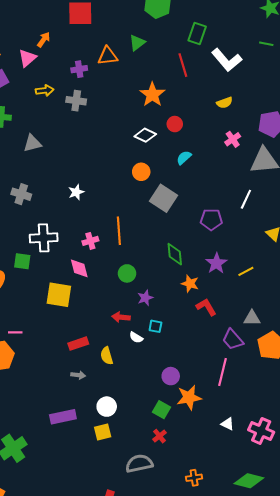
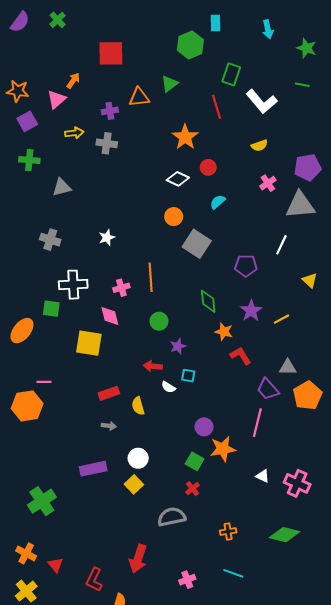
yellow square: (103, 432) -> (134, 484), turned -30

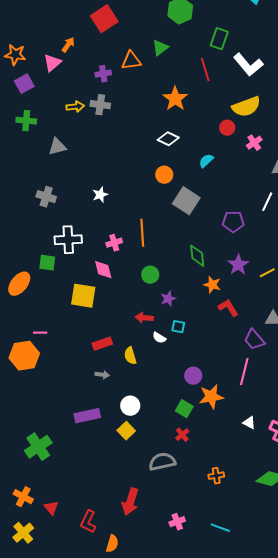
red square: (111, 53) -> (104, 19), turned -32
yellow arrow: (74, 133) -> (75, 107), moved
yellow semicircle: (259, 145) -> (246, 107), size x1.8
red circle: (208, 167) -> (227, 128), moved
cyan line: (233, 573) -> (220, 528), moved

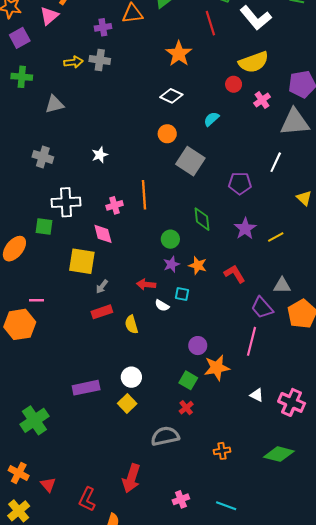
green circle: (150, 275) -> (170, 239), moved
orange star: (212, 285) -> (198, 265), moved
gray arrow: (102, 375) -> (102, 287), moved, turned 120

